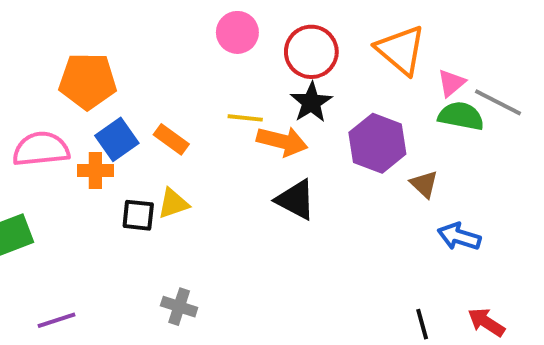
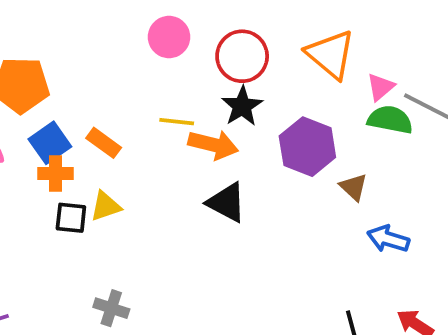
orange cross: (95, 170) -> (56, 174), moved

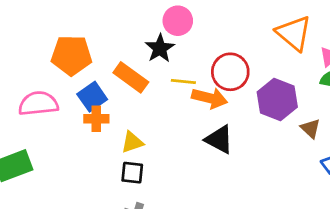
red circle: (242, 56) -> (230, 72), moved
black star: (242, 106) -> (160, 48), moved
orange rectangle: (104, 143) -> (131, 77), moved, size x1.4
black square: (71, 218) -> (132, 173), moved

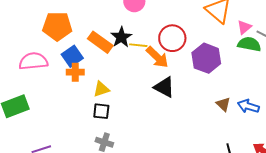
black star: (160, 48) -> (121, 37), moved
orange arrow: (210, 98) -> (157, 57), turned 30
brown triangle: (310, 128) -> (223, 104), moved

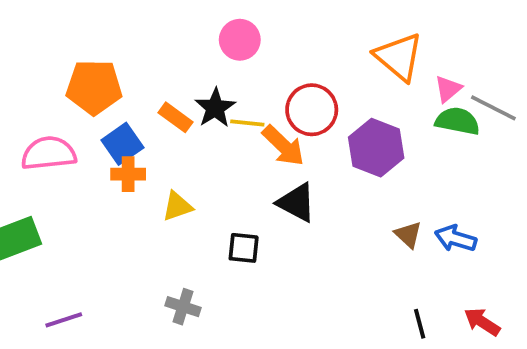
orange rectangle: (100, 42) -> (175, 117), size x0.7
black square: (101, 111) -> (244, 248), moved

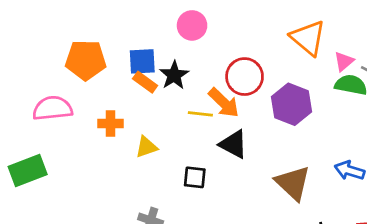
yellow line: (247, 123) -> (200, 114), moved
blue square: (122, 144) -> (142, 61), moved, turned 32
brown triangle: (408, 235) -> (293, 183), moved, size x1.8

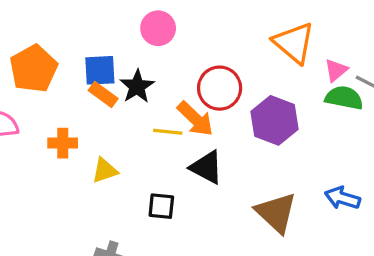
orange pentagon: (86, 60) -> (34, 69), turned -30

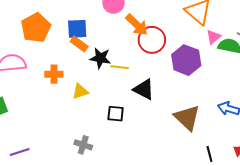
pink triangle: (336, 70) -> (213, 37), moved
black star: (137, 86) -> (100, 58), moved, turned -30
orange arrow: (195, 119) -> (137, 25), moved

